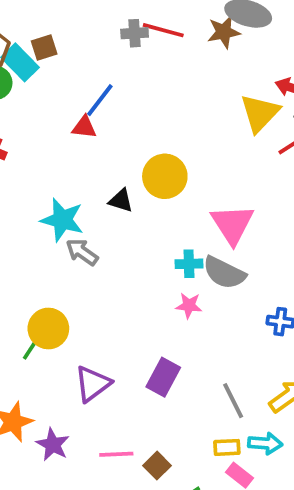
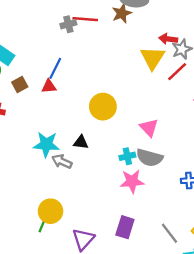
brown square: (44, 48) -> (20, 84), moved
black triangle: (121, 201) -> (81, 142), moved
pink triangle: (232, 224) -> (149, 128), size x0.7
pink star: (189, 306) -> (132, 181), size x1.5

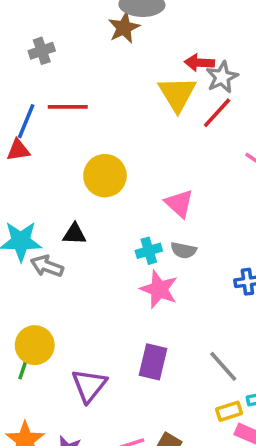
red line: (85, 19) -> (68, 107), moved
gray semicircle: (149, 158) -> (184, 250), size x0.6
pink star: (132, 181) -> (159, 289), turned 30

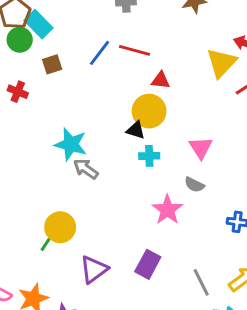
red triangle: (18, 150) -> (161, 80), moved
black triangle: (75, 234) -> (136, 130), moved
cyan cross: (149, 251) -> (149, 156), moved

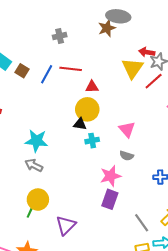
brown square: (52, 64) -> (22, 71), moved, turned -32
gray arrow: (86, 169) -> (34, 165), moved
pink star: (167, 210) -> (110, 176), turned 30
purple rectangle: (148, 264) -> (110, 199), moved

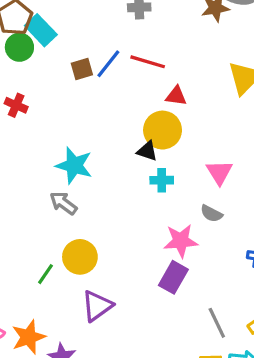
brown square: (22, 71) -> (82, 69), moved, turned 32
yellow circle: (38, 200) -> (80, 257), moved

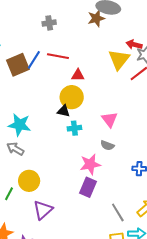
brown square: (82, 69) -> (18, 65), size x1.6

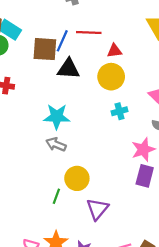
brown square: (18, 65) -> (45, 49), turned 35
black triangle: (64, 111) -> (68, 69), moved, size x1.5

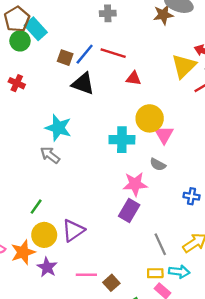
brown square: (45, 49) -> (65, 58), size x0.6
yellow circle: (111, 77) -> (150, 118), moved
cyan cross: (119, 111) -> (122, 140), size x1.5
yellow circle: (77, 178) -> (44, 235), moved

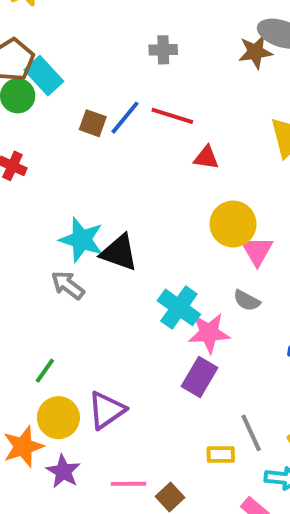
black triangle: (83, 84) -> (119, 253), moved
cyan cross: (122, 140) -> (179, 307), moved, turned 35
yellow rectangle: (155, 273) -> (221, 454), moved

